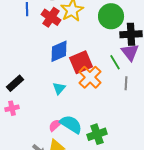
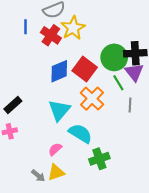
green circle: (111, 16) -> (114, 57), moved
red square: (81, 62) -> (85, 69), moved, turned -30
cyan triangle: (59, 88) -> (59, 110), size x1.6
cyan semicircle: (71, 124) -> (80, 133), moved

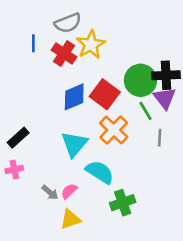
gray arrow: (38, 176) -> (50, 192), moved

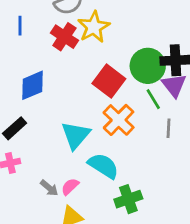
blue line: (33, 43) -> (20, 26), moved
blue diamond: (74, 97) -> (33, 85), moved

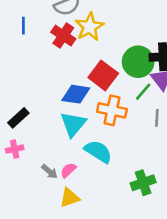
blue diamond: (33, 85) -> (76, 94), moved, turned 32
green line: (153, 99) -> (143, 92), turned 72
orange cross: (119, 120) -> (112, 110), turned -32
green cross: (128, 199) -> (143, 183), moved

